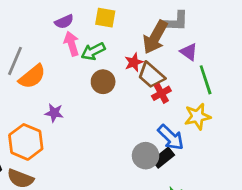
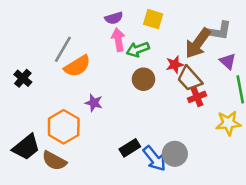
blue arrow: (171, 137) -> (154, 158), moved
black rectangle: (163, 158) -> (130, 148), moved

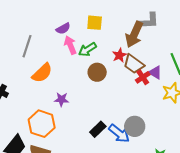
gray line: (63, 49) -> (27, 46), moved
purple triangle: (228, 61) -> (155, 72), moved

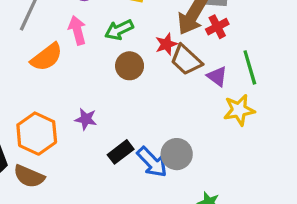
pink arrow: (70, 45) -> (77, 30), moved
red cross: (143, 77) -> (217, 27), moved
purple star: (61, 99) -> (86, 119), moved

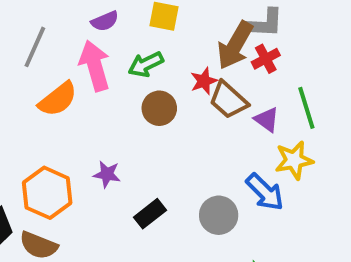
pink arrow: (77, 30) -> (95, 66), size x1.4
blue arrow: (152, 162) -> (265, 192), moved

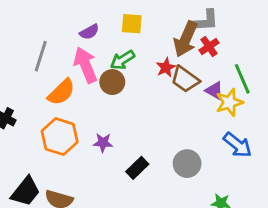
brown circle: (159, 108) -> (112, 82), moved
yellow star: (294, 160) -> (229, 102), moved
blue arrow: (265, 192) -> (237, 145), moved
orange hexagon: (47, 193) -> (60, 137), moved

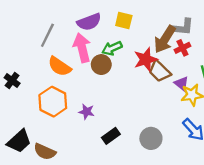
purple semicircle: (89, 32) -> (89, 22), size x1.5
red star: (166, 68) -> (146, 59), size x1.5
orange semicircle: (61, 92) -> (60, 66), turned 70

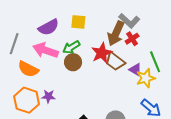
gray L-shape: (182, 27) -> (129, 21), turned 45
pink arrow: (82, 48) -> (45, 50), turned -50
brown circle: (101, 65) -> (73, 62), moved
purple star: (86, 112) -> (48, 96), moved

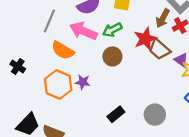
brown arrow: (116, 33) -> (163, 18), size x0.7
brown circle: (73, 62) -> (112, 56), moved

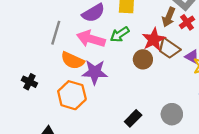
brown circle: (112, 56) -> (143, 59), moved
purple star: (83, 82) -> (95, 72), moved, size x1.6

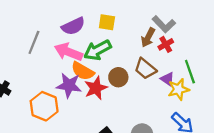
green arrow: (120, 34) -> (98, 50), size x1.4
red star: (154, 40) -> (96, 88), moved
orange semicircle: (73, 60) -> (83, 71), moved

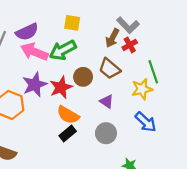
purple semicircle: (73, 26) -> (27, 32), moved
orange semicircle: (83, 71) -> (68, 115), moved
purple triangle: (167, 79) -> (107, 101), moved
purple star: (69, 85) -> (35, 85), turned -30

